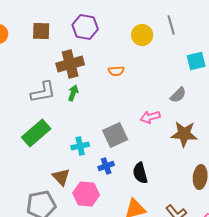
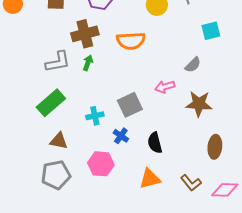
orange semicircle: (116, 71) -> (131, 41), size x1.8
blue cross: (106, 166) -> (121, 136), turned -35
brown triangle: (61, 177) -> (59, 141), moved, turned -36

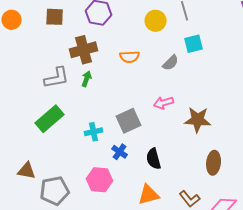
cyan square: (211, 31) -> (194, 44), moved
orange semicircle: (131, 41) -> (130, 57), size x0.7
gray semicircle: (193, 65) -> (171, 63), moved
brown triangle: (59, 141) -> (27, 171), moved

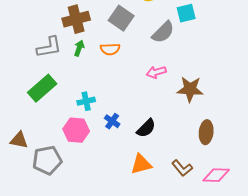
orange semicircle: (130, 57) -> (110, 49), moved
gray semicircle: (171, 63) -> (163, 32), size x1.4
gray square: (129, 121) -> (121, 18), moved, turned -30
black semicircle: (154, 159) -> (146, 128), turned -120
pink hexagon: (100, 180) -> (76, 130), moved

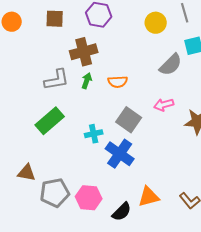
gray square: (121, 18) -> (129, 120), moved
blue cross: (112, 121) -> (120, 154), size x1.8
black semicircle: (146, 128) -> (122, 212), moved
pink hexagon: (76, 130) -> (89, 198), moved

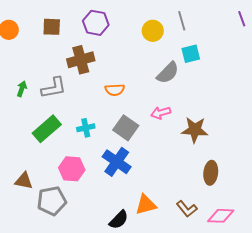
green arrow: (87, 81) -> (22, 89), moved
cyan cross: (94, 134) -> (86, 128), moved
pink hexagon: (89, 198) -> (72, 169), moved

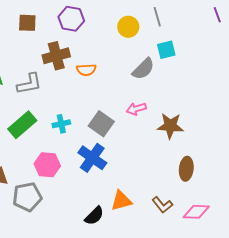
orange semicircle: (115, 90) -> (86, 70), moved

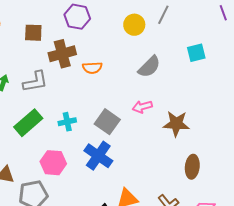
gray line: (157, 17) -> (163, 15), turned 42
brown square: (27, 23) -> (33, 33), moved
cyan square: (166, 50) -> (196, 53), moved

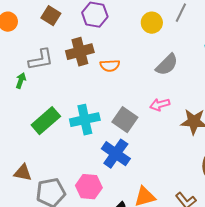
brown square: (33, 33) -> (51, 16), moved, turned 30
gray L-shape: (35, 82) -> (41, 60), moved
cyan cross: (67, 122) -> (85, 120), size x1.6
pink hexagon: (53, 163) -> (89, 187), moved

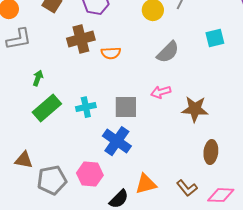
gray L-shape: (41, 60) -> (19, 39), moved
green arrow: (21, 81) -> (38, 78), moved
cyan cross: (85, 120) -> (86, 107), size x0.7
gray square: (125, 120) -> (126, 107), turned -35

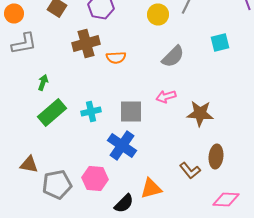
brown L-shape: (187, 188) -> (190, 170), moved

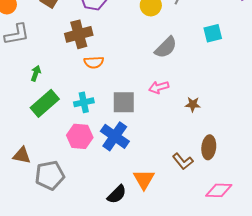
orange semicircle: (116, 58) -> (94, 62), moved
brown star: (200, 114) -> (193, 104), size x0.6
pink hexagon: (95, 178) -> (80, 136), moved
orange triangle: (151, 188) -> (144, 179), turned -45

